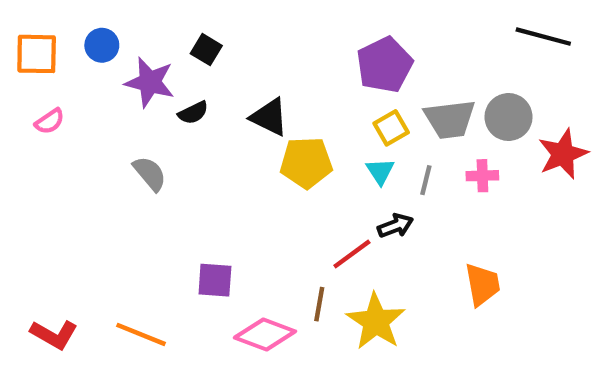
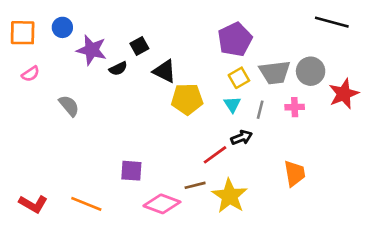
black square: (206, 50) -> (139, 46), moved, turned 30
gray semicircle: (150, 174) -> (69, 106), moved
brown line: (319, 304) -> (195, 185), turned 66

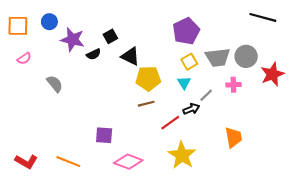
gray line: (260, 110) -> (206, 95), moved, turned 32
brown line: (195, 185) -> (146, 104), moved

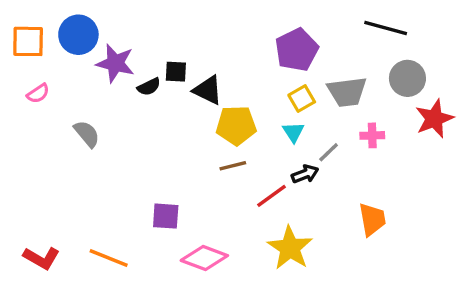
black line: (263, 17) -> (386, 28), moved
blue circle: (49, 22) -> (78, 35), size x1.5
black square: (110, 36) -> (176, 72), moved, turned 32
gray circle: (246, 56) -> (407, 78), moved

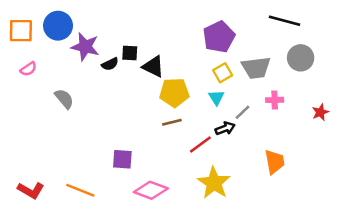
red star: (434, 119) -> (320, 112), moved, size x0.6

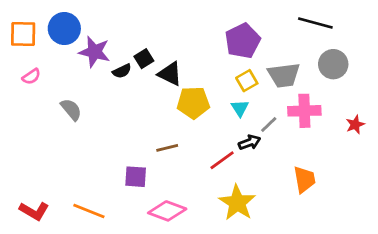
black square: (130, 53) -> (144, 59), turned -35
pink cross: (275, 100) -> (304, 111), size x1.6
brown line: (172, 122) -> (167, 148), moved

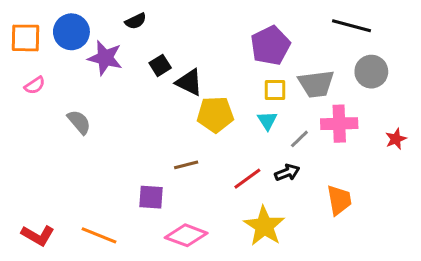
black semicircle: (122, 71) -> (136, 21), moved
yellow square: (247, 81) -> (275, 90), turned 30
black arrow: (250, 142) -> (287, 173), moved

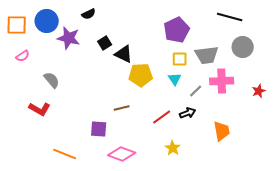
yellow star: (264, 226) -> (173, 148), size x0.6
red L-shape: (38, 235) -> (40, 109), moved

